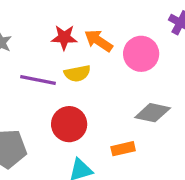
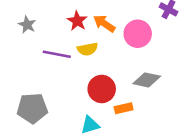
red star: (64, 37) -> (77, 21), turned 30
red circle: (69, 124) -> (102, 89), moved

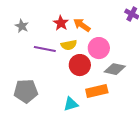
pink circle: (138, 34) -> (99, 48), moved
red circle: (102, 89) -> (80, 65), moved
orange rectangle: (124, 108) -> (97, 91), size x1.5

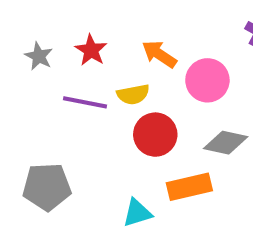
red star: (61, 23) -> (91, 50), moved
pink circle: (99, 48) -> (207, 80), moved

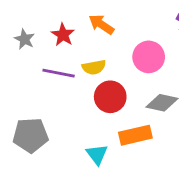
orange arrow: (159, 54) -> (101, 24), moved
cyan triangle: (137, 213) -> (97, 154), turned -50

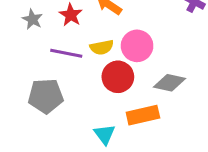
pink circle: (149, 57) -> (137, 46), moved
gray pentagon: (30, 135) -> (46, 96), moved

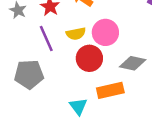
purple line: (66, 53) -> (46, 39), turned 55

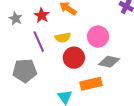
pink circle: (105, 32) -> (98, 37), moved

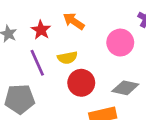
pink circle: (98, 37) -> (120, 43), moved

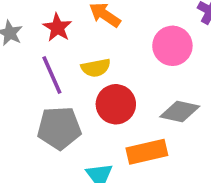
gray pentagon: (20, 99) -> (59, 128), moved

